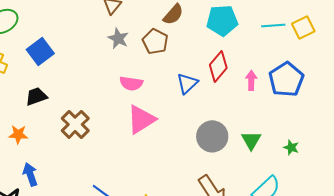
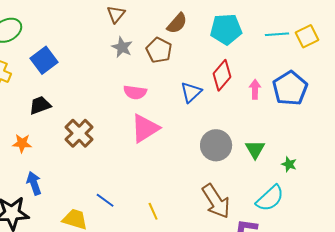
green star: (291, 147) -> (289, 164), moved

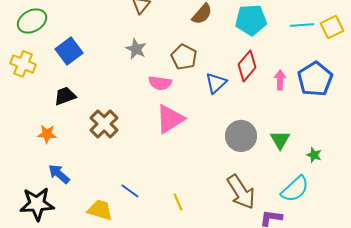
gray star: (122, 47) -> (136, 49), moved
brown pentagon: (159, 50) -> (184, 57), moved
blue arrow: (34, 183) -> (59, 174), turned -30

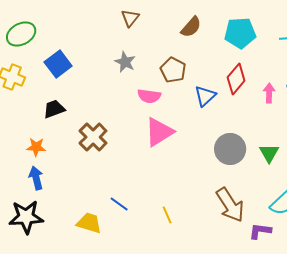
blue arrow: (59, 174) -> (36, 178), moved, turned 35

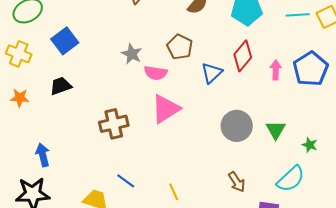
gray star: (125, 62) -> (132, 54), moved
brown cross: (93, 137) -> (114, 124), moved, turned 32
orange star: (36, 147) -> (20, 98), moved
brown arrow: (230, 205) -> (237, 182), size x0.6

